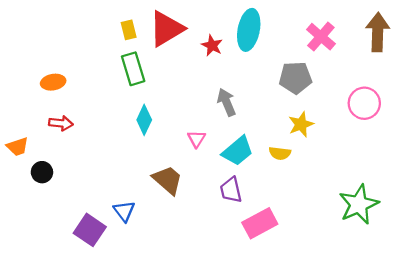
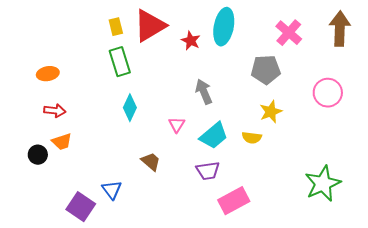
orange trapezoid: (18, 147) -> (62, 142), moved
brown trapezoid: (168, 180) -> (151, 162), size x0.7
purple trapezoid: (231, 190) -> (208, 171), turned -85

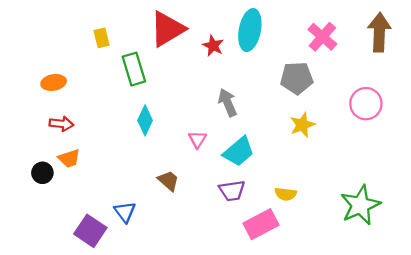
yellow rectangle: (116, 27) -> (102, 38), moved
yellow semicircle: (252, 138) -> (286, 194), moved

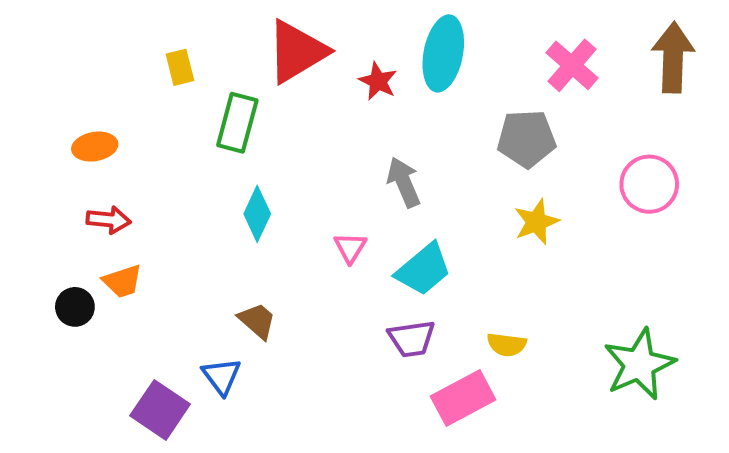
green rectangle: (134, 69) -> (237, 123), turned 32
brown trapezoid: (168, 181) -> (257, 321), moved

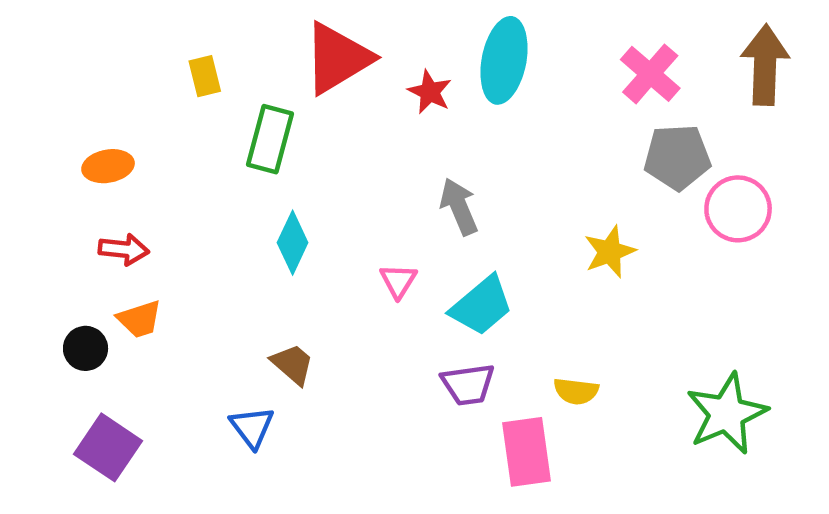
gray pentagon: (526, 139) -> (677, 157), moved
pink rectangle: (463, 398) -> (527, 452), turned -70
purple square: (160, 410) -> (108, 447), moved

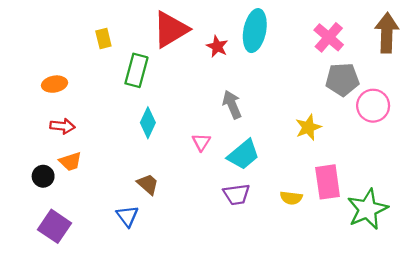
pink rectangle: (527, 452) -> (328, 182), moved

